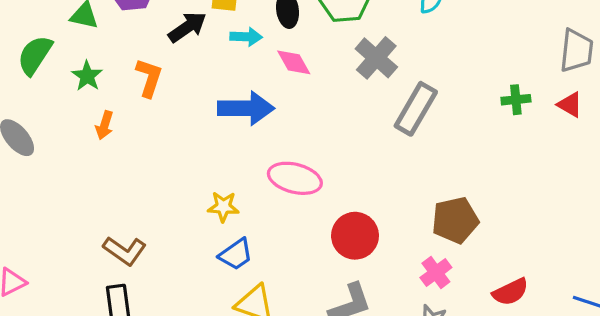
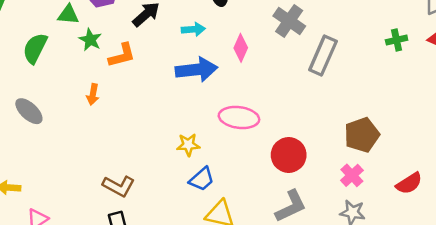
cyan arrow: (246, 37) -> (193, 29), moved
pink diamond: (294, 62) -> (241, 48), moved, turned 60
green star: (87, 76) -> (90, 40), moved
orange L-shape: (149, 78) -> (122, 55), turned 64

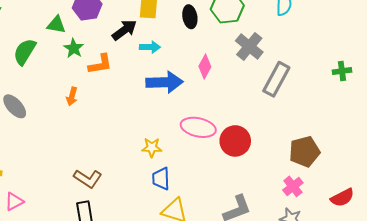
cyan arrow: (193, 29) -> (150, 47), moved
red circle: (289, 155) -> (235, 141), moved
blue trapezoid: (202, 179) -> (161, 179), turned 125

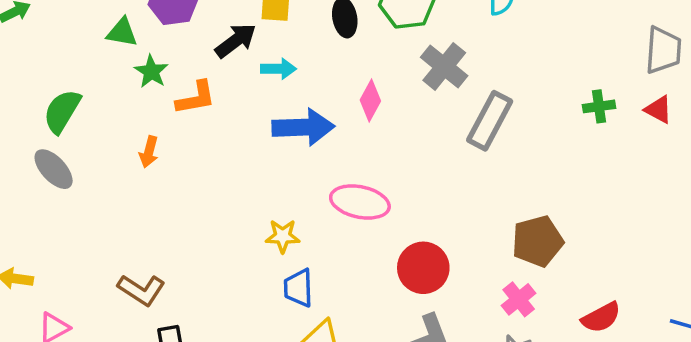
green semicircle: (25, 52) -> (62, 111), moved
red circle: (235, 141) -> (423, 268), moved
brown L-shape: (88, 179) -> (141, 290), moved

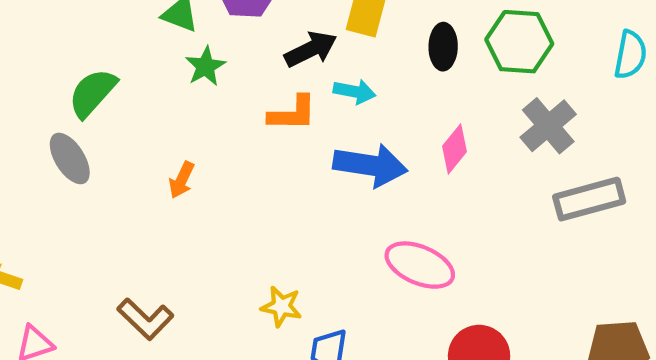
orange L-shape: (196, 98) -> (292, 113), moved
gray rectangle: (490, 121) -> (589, 199), turned 36
orange arrow: (149, 152) -> (182, 180), moved
yellow star: (283, 236) -> (281, 306), moved

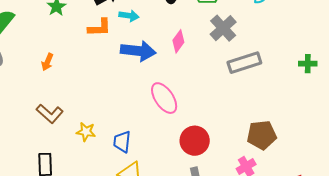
pink ellipse: (420, 265) -> (164, 98), turned 36
yellow star: (281, 306) -> (86, 132), moved
brown L-shape: (145, 319) -> (50, 114), moved

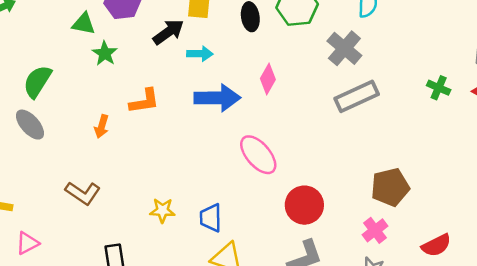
orange L-shape: (99, 28) -> (144, 101), moved
gray cross: (223, 28) -> (344, 48), moved
green cross: (308, 64) -> (439, 88), turned 30
brown L-shape: (50, 114) -> (83, 193), moved

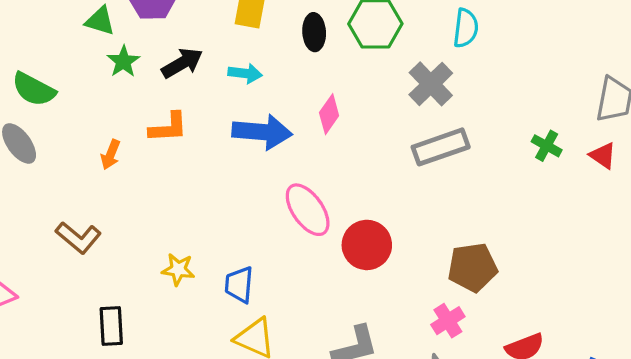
black arrow: (168, 32) -> (182, 63), moved
green semicircle: (37, 81) -> (34, 89), turned -100
red circle: (304, 205) -> (367, 245), moved

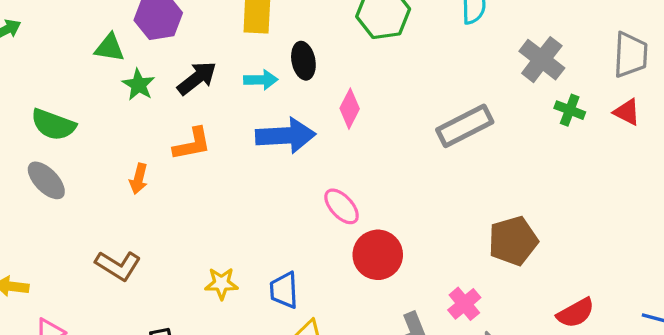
black ellipse: (314, 32) -> (303, 61), moved
gray cross: (431, 84) -> (542, 60), moved
pink ellipse: (308, 210) -> (342, 206), size x0.7
red circle: (367, 245) -> (378, 255), moved
pink cross: (448, 321) -> (464, 304), moved

